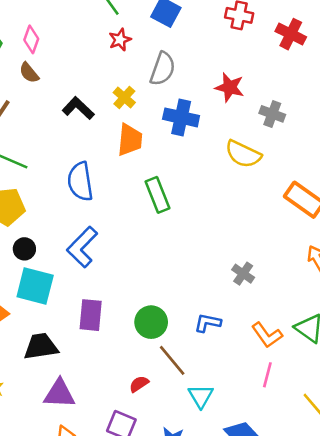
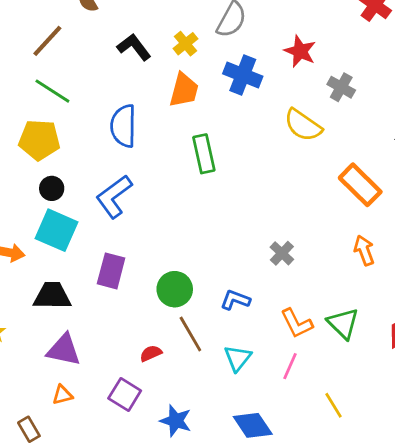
cyan triangle: (201, 396) -> (238, 358), moved

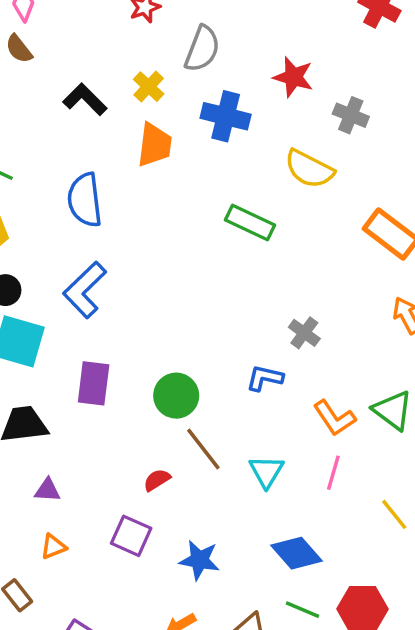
green rectangle: (204, 154) -> (250, 223), moved, turned -45
blue L-shape: (235, 300) -> (265, 378), moved
purple triangle: (64, 350) -> (47, 490), size x0.6

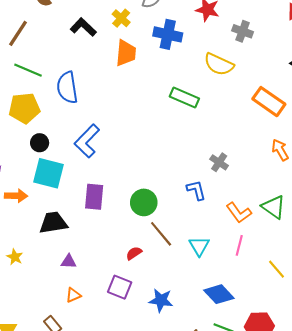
blue semicircle: (85, 200) -> (67, 88), moved
blue L-shape: (265, 378) -> (196, 190), turned 65

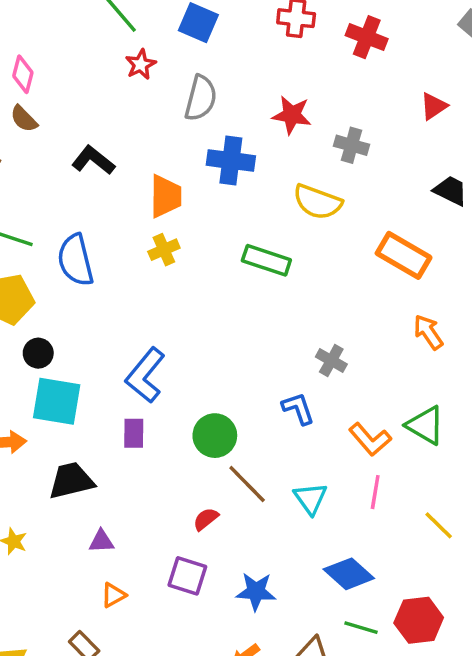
yellow cross: (121, 18) -> (164, 250), moved, turned 30
blue L-shape: (87, 141) -> (145, 375), moved
purple rectangle: (94, 197) -> (134, 433), size x0.7

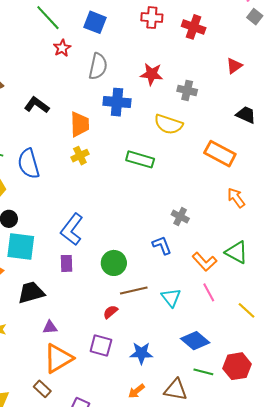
brown line: (247, 484) -> (134, 291), turned -56
pink line: (375, 492) -> (209, 292), turned -36
orange triangle: (114, 595) -> (58, 358), size x2.0

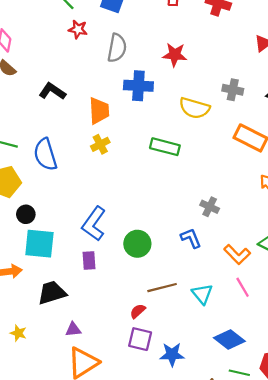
red star: (62, 48) -> (78, 29), turned -30
gray cross: (187, 90) -> (233, 90), moved
green circle: (114, 263) -> (137, 244), moved
purple square: (101, 345) -> (140, 339), moved

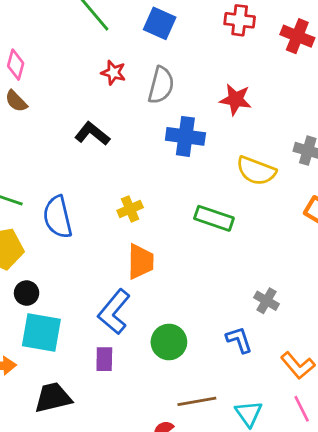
red star: (78, 29) -> (113, 73), moved
black L-shape: (52, 91) -> (92, 134), moved
orange trapezoid: (99, 111) -> (140, 262), moved

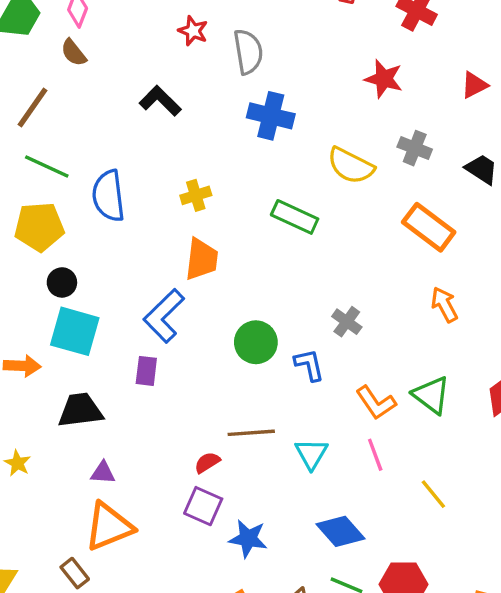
gray semicircle: (161, 85) -> (248, 52), turned -30
red star: (236, 99) -> (384, 79), moved
green circle: (169, 342) -> (256, 342), moved

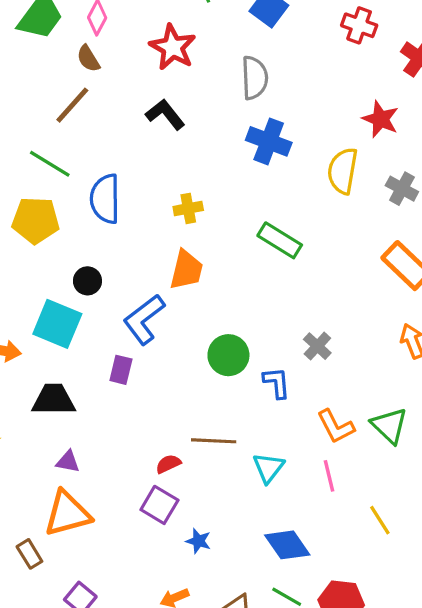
red star: (193, 31) -> (173, 47), moved, size x1.6
brown line: (32, 107) -> (72, 105), moved
yellow semicircle: (351, 166) -> (343, 171), moved, turned 66
black circle: (62, 282) -> (87, 281), moved
blue star: (248, 539) -> (198, 541), size x0.7

